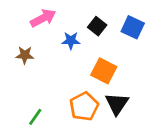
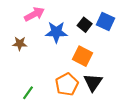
black square: (97, 26) -> (85, 25), moved
blue star: (71, 41) -> (56, 32), size x1.5

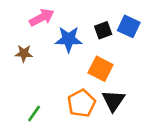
black square: (85, 25) -> (103, 30), turned 32

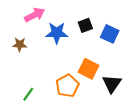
blue square: (129, 26) -> (110, 34), moved
orange square: (101, 69) -> (89, 69), moved
black triangle: (113, 101) -> (112, 84), moved

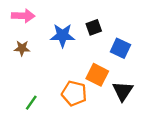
pink arrow: (35, 15) -> (23, 16), moved, turned 30
blue square: (110, 34) -> (120, 48), moved
orange pentagon: (67, 86) -> (74, 93), turned -30

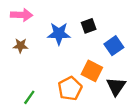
blue square: (120, 48) -> (114, 46), turned 30
orange pentagon: (74, 93) -> (70, 89), turned 30

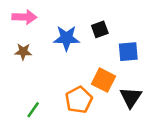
blue square: (114, 46) -> (128, 52), turned 30

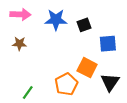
blue star: (66, 38) -> (56, 20), moved

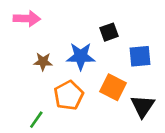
blue star: (56, 20) -> (81, 56), moved
brown star: (19, 44) -> (43, 62), moved
orange pentagon: (66, 84) -> (69, 95), moved

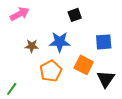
pink arrow: (27, 19) -> (20, 14), turned -30
black square: (109, 32) -> (75, 15), moved
green line: (36, 120) -> (12, 89), moved

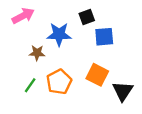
blue star: (60, 42) -> (59, 34), moved
blue square: (104, 42) -> (104, 37), moved
green line: (12, 89) -> (30, 85), moved

